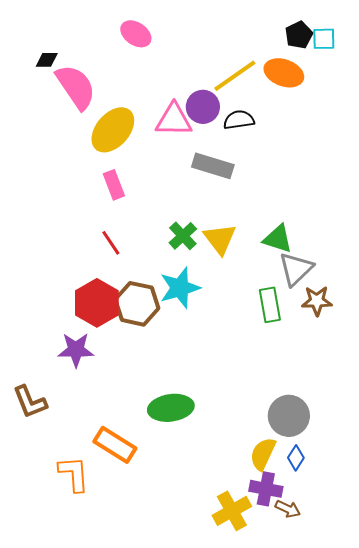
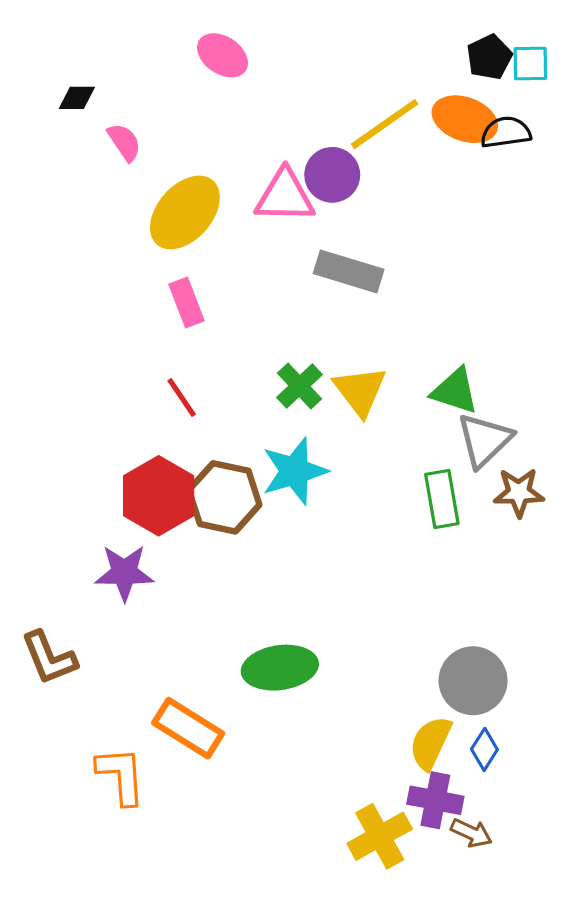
pink semicircle: (76, 87) -> (124, 142), size x0.5
black semicircle: (239, 120) -> (506, 132), moved

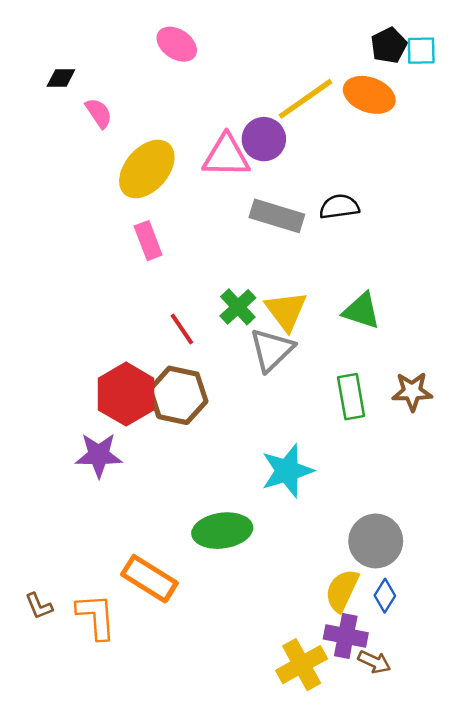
black semicircle: (506, 132) -> (339, 207), moved
red line: (182, 397) -> (182, 329), moved
gray triangle: (484, 440) -> (272, 350), moved
cyan star: (295, 471) -> (287, 471), moved
brown L-shape: (49, 658) -> (39, 606), moved, size x0.6

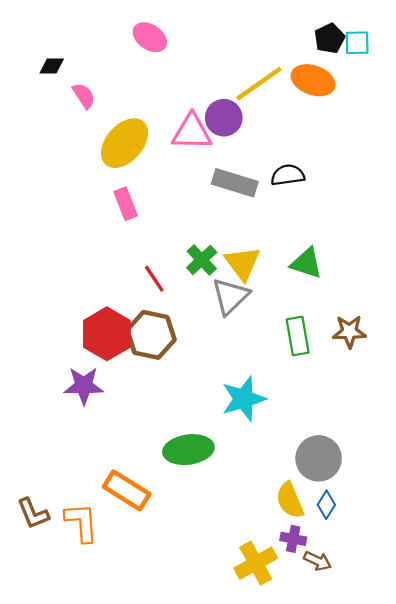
yellow semicircle: (342, 590) -> (290, 500), turned -48
brown L-shape: (39, 606) -> (33, 514), size x1.4
purple cross: (346, 636) -> (293, 539), size x0.7

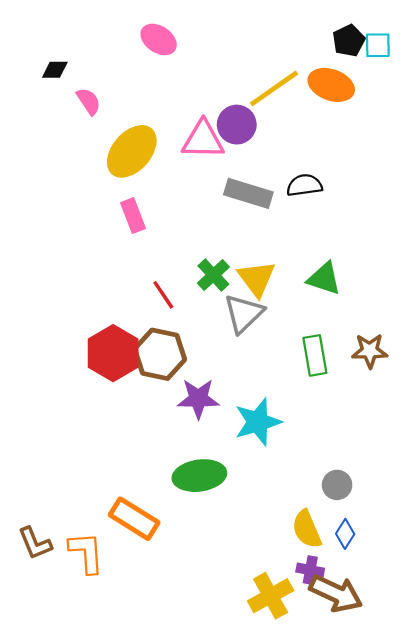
purple star: (84, 386) -> (198, 399), moved
gray circle: (319, 458) -> (337, 485), size x0.6
brown arrow: (317, 561) -> (336, 593), size x1.8

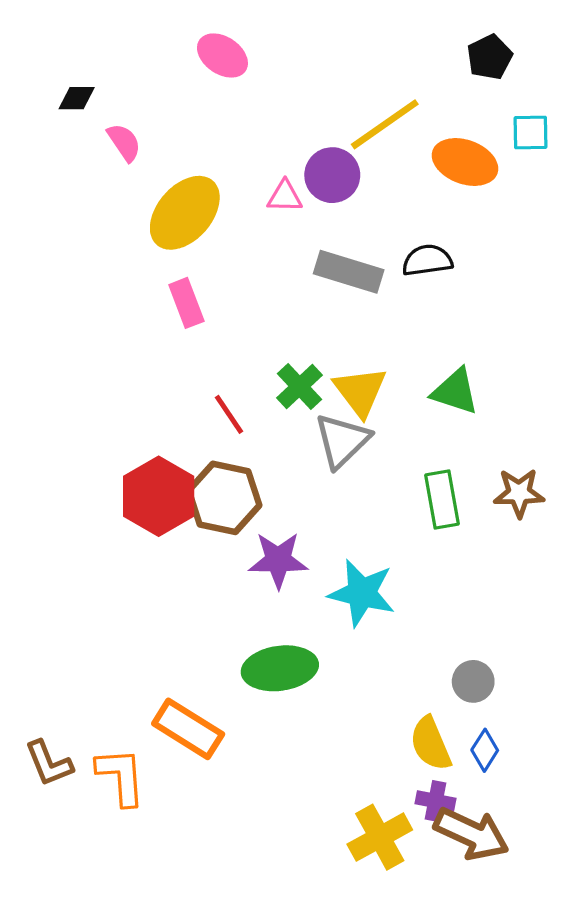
cyan square: (378, 45) -> (531, 133), moved
orange ellipse: (331, 85) -> (465, 162), moved
pink triangle: (203, 140) -> (285, 196), size x0.6
cyan star: (258, 422) -> (362, 593), turned 30

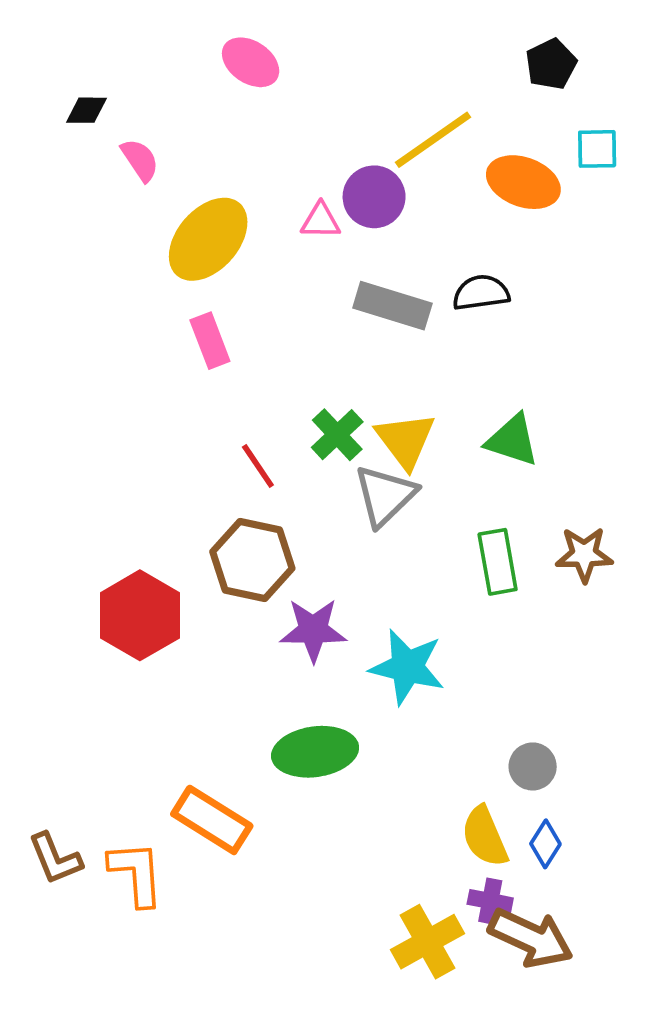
red hexagon: (159, 496) -> (140, 615), moved

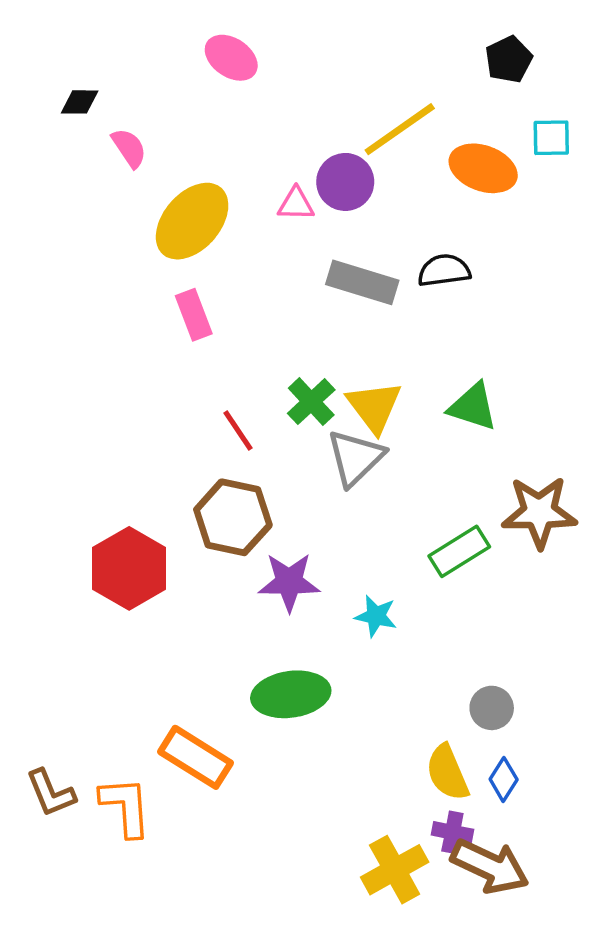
brown star: (584, 554) -> (539, 512), size x1.4
green rectangle: (498, 562) -> (459, 551), moved, turned 68
cyan star: (407, 667) -> (376, 616), size x0.6

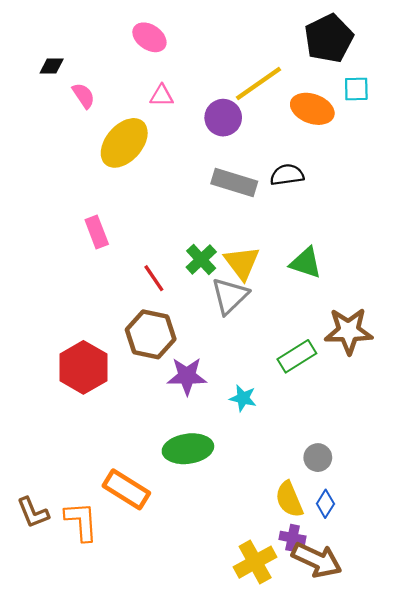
black pentagon: (509, 59) -> (329, 38), size x1.6
pink triangle: (296, 204) -> (162, 96), moved
pink rectangle: (194, 315) -> (97, 232), moved

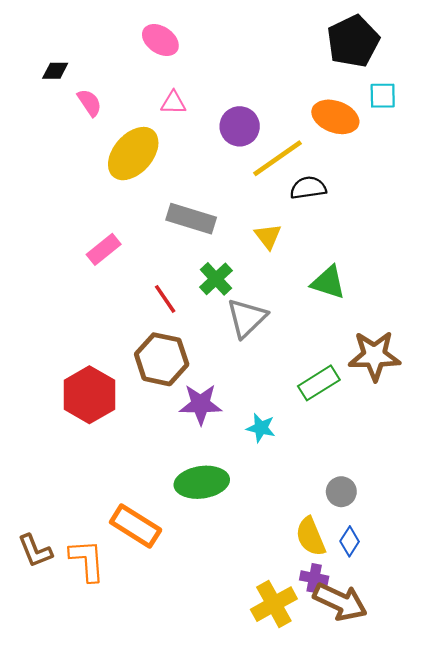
yellow line: (258, 84) -> (277, 158), moved
gray rectangle: (234, 183) -> (191, 219), moved
pink rectangle: (97, 232) -> (104, 249), turned 72
yellow triangle: (242, 263) -> (268, 236), moved, size x0.7

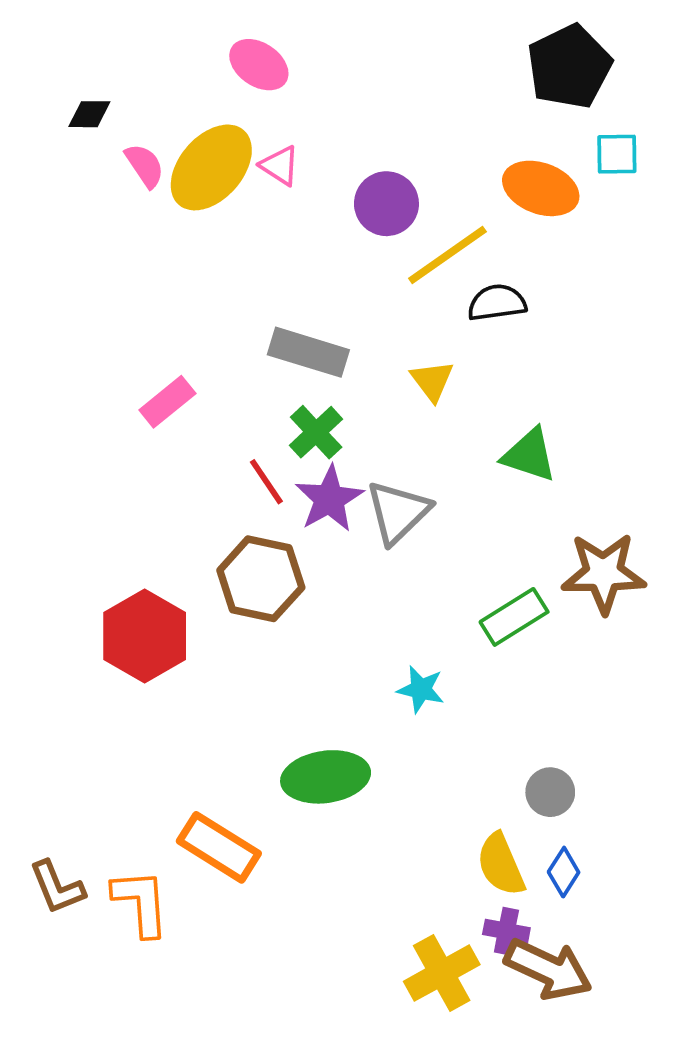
pink triangle: (173, 103) -> (280, 166), turned 32
yellow ellipse: (133, 154) -> (211, 167), moved
green cross: (216, 279) -> (316, 432), moved
purple star: (201, 404) -> (329, 499), moved, turned -30

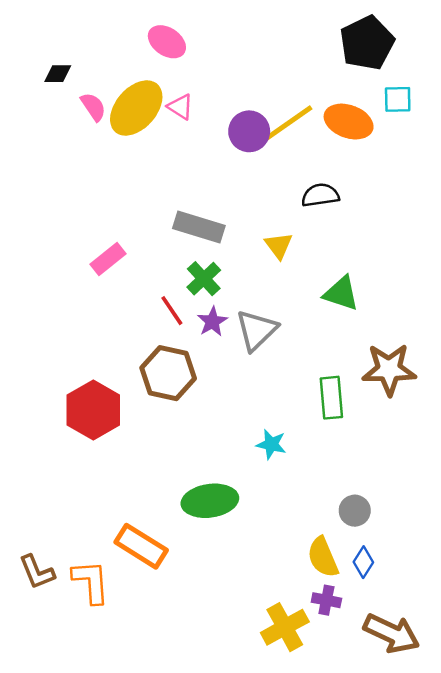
yellow line: (447, 255) -> (287, 124), moved
purple star: (329, 499) -> (212, 322), size x0.7
green rectangle: (514, 617) -> (331, 398), turned -63
brown arrow: (548, 969) -> (392, 633), moved

